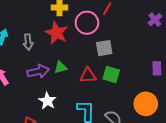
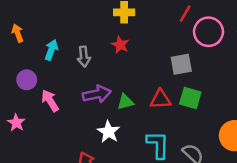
pink circle: (87, 23) -> (208, 32), moved
red star: (56, 33) -> (120, 45), size x0.6
green triangle: (61, 67) -> (125, 102), moved

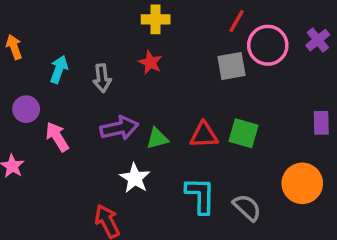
gray square: (181, 64) -> (232, 66), moved

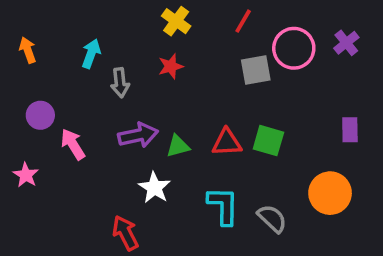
yellow cross: (156, 19) -> (176, 21), turned 36
red line: (237, 21) -> (243, 21), moved
red star: (150, 63) -> (171, 66), turned 30
cyan arrow: (59, 69) -> (91, 54), moved

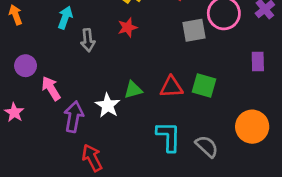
purple rectangle: (350, 130) -> (258, 61), moved
purple arrow: (138, 135) -> (74, 117), moved, turned -68
white star: (154, 188) -> (108, 105), moved

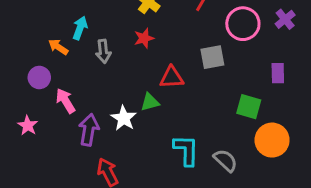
orange arrow: (16, 15) -> (58, 47), moved, turned -36
gray square: (194, 30) -> (212, 57), moved
green square: (204, 86) -> (249, 107), moved
red triangle: (171, 87) -> (172, 77), moved

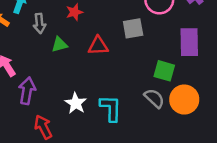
purple rectangle: (278, 73) -> (189, 42), size x1.6
green triangle: (150, 102) -> (59, 45), moved
white star: (124, 118) -> (76, 103), moved
gray semicircle: (225, 160) -> (154, 98), moved

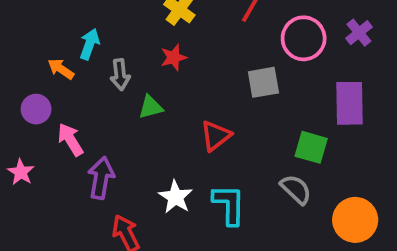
red triangle: (98, 46) -> (216, 136), moved, turned -35
orange circle: (184, 100) -> (355, 220), moved

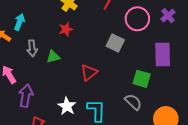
gray arrow: (120, 75) -> (32, 48), moved
gray square: (263, 82) -> (115, 43), turned 36

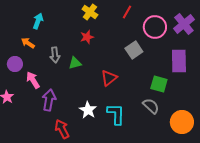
purple cross: (168, 16) -> (184, 24), size x1.5
cyan arrow: (19, 22) -> (38, 21), moved
gray square: (115, 43) -> (134, 50), turned 30

